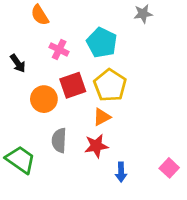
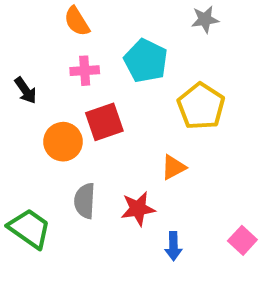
orange semicircle: (40, 15) -> (77, 21), moved
pink cross: (59, 49) -> (85, 71), turned -30
yellow pentagon: (110, 85) -> (201, 106), moved
orange triangle: (102, 117) -> (173, 167), moved

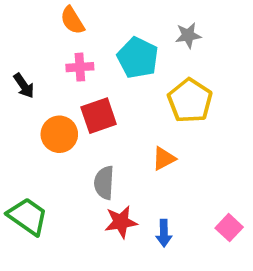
gray star: (205, 19) -> (188, 35), moved
gray semicircle: (85, 201) -> (104, 183), moved
red star: (138, 209) -> (121, 222), moved

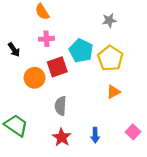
cyan pentagon: (138, 58) -> (81, 51), moved
orange triangle: (164, 158) -> (114, 92), moved
red star: (121, 222) -> (62, 137), moved, turned -30

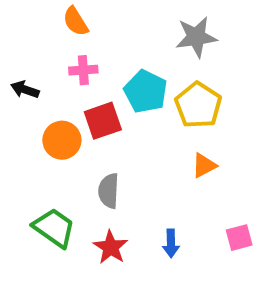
gray star: (109, 20) -> (196, 37), size x1.5
black arrow: (14, 50) -> (25, 90), turned 144
green trapezoid: (16, 125) -> (54, 228), moved
pink square: (133, 132) -> (239, 238), turned 32

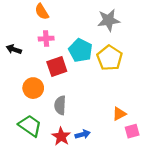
orange circle: (62, 140) -> (33, 88), moved
orange triangle: (204, 165) -> (119, 114), moved
blue arrow: (171, 243) -> (83, 134), moved, turned -104

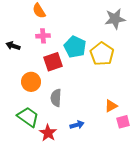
gray star: (109, 20) -> (115, 19), moved
red star: (61, 136) -> (48, 133), moved

